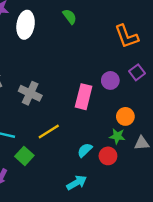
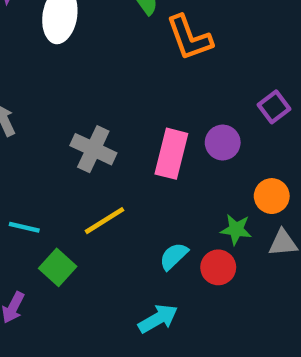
orange L-shape: (127, 36) -> (189, 38), moved
purple circle: (110, 80) -> (223, 143), moved
gray cross: (30, 93) -> (93, 149), moved
orange circle: (125, 116) -> (272, 196), moved

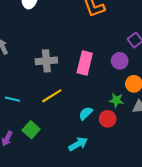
purple circle: (223, 143) -> (120, 61), moved
gray cross: (93, 149) -> (46, 61), turned -30
green square: (58, 267) -> (31, 130), moved

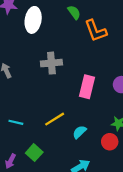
gray cross: (46, 61) -> (51, 63), moved
cyan semicircle: (86, 113) -> (79, 132), moved

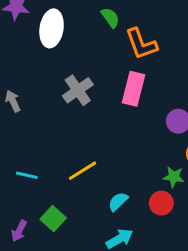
gray cross: (51, 63) -> (78, 90), turned -30
pink rectangle: (87, 87) -> (134, 89), moved
cyan semicircle: (79, 132) -> (118, 202), moved

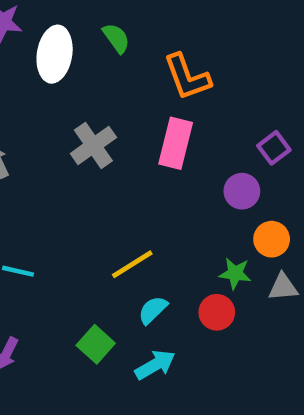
green semicircle: (110, 18) -> (116, 38), moved
yellow line: (82, 171) -> (132, 264), moved
green square: (53, 219) -> (96, 344), moved

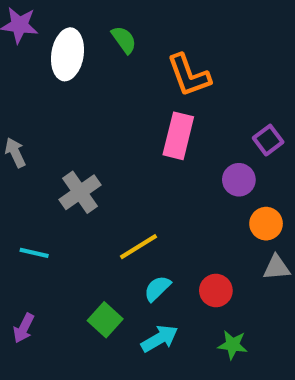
gray cross: (93, 145) -> (80, 192), moved
green star: (235, 273) -> (233, 345), moved

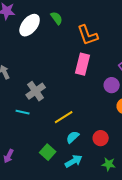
white ellipse: (67, 54) -> (30, 25), turned 30
cyan line: (34, 253) -> (23, 112), moved

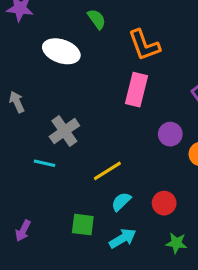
white ellipse: (30, 25) -> (61, 51), moved, turned 70
purple circle: (112, 85) -> (170, 134), moved
green square: (48, 152) -> (83, 225), turned -35

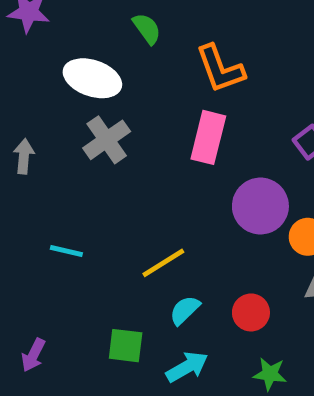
gray arrow: (17, 102) -> (24, 156), turned 30
gray cross: (64, 131) -> (107, 140), moved
purple circle: (170, 134) -> (260, 206), size x1.5

